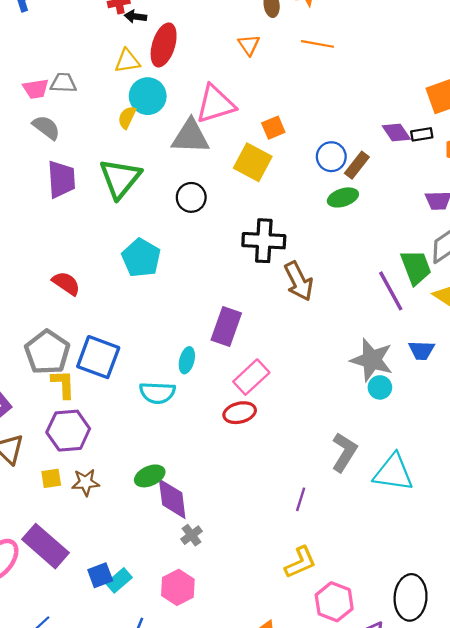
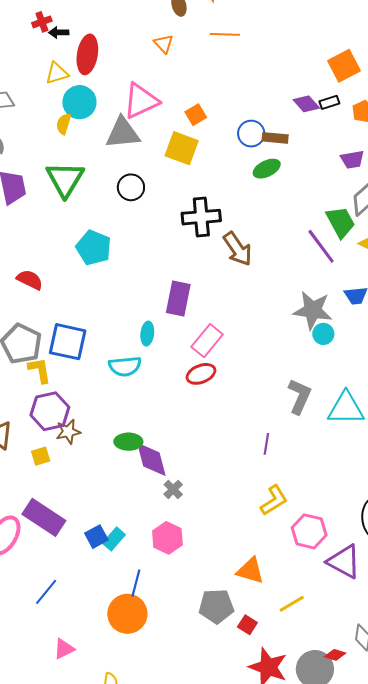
brown rectangle: (357, 165) -> (275, 138), turned 65
green ellipse: (150, 476) -> (128, 442), turned 32
brown star: (86, 482) -> (68, 432), moved

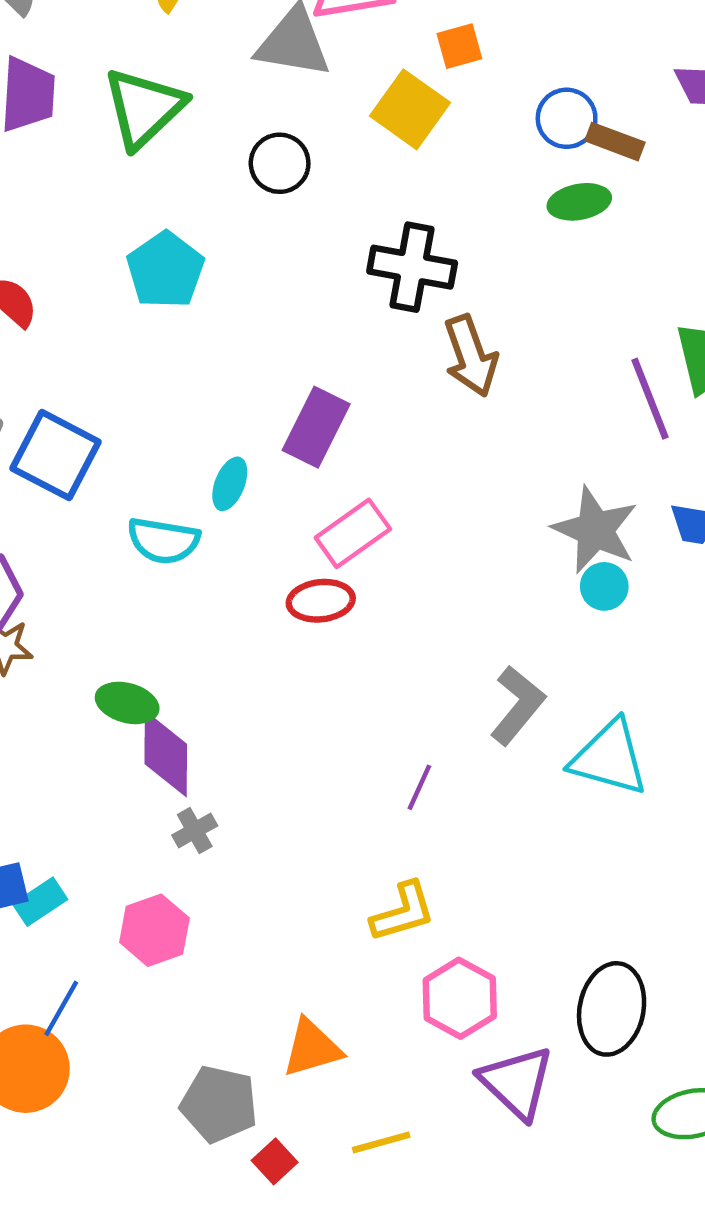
orange triangle: (250, 571) -> (312, 1048), turned -48

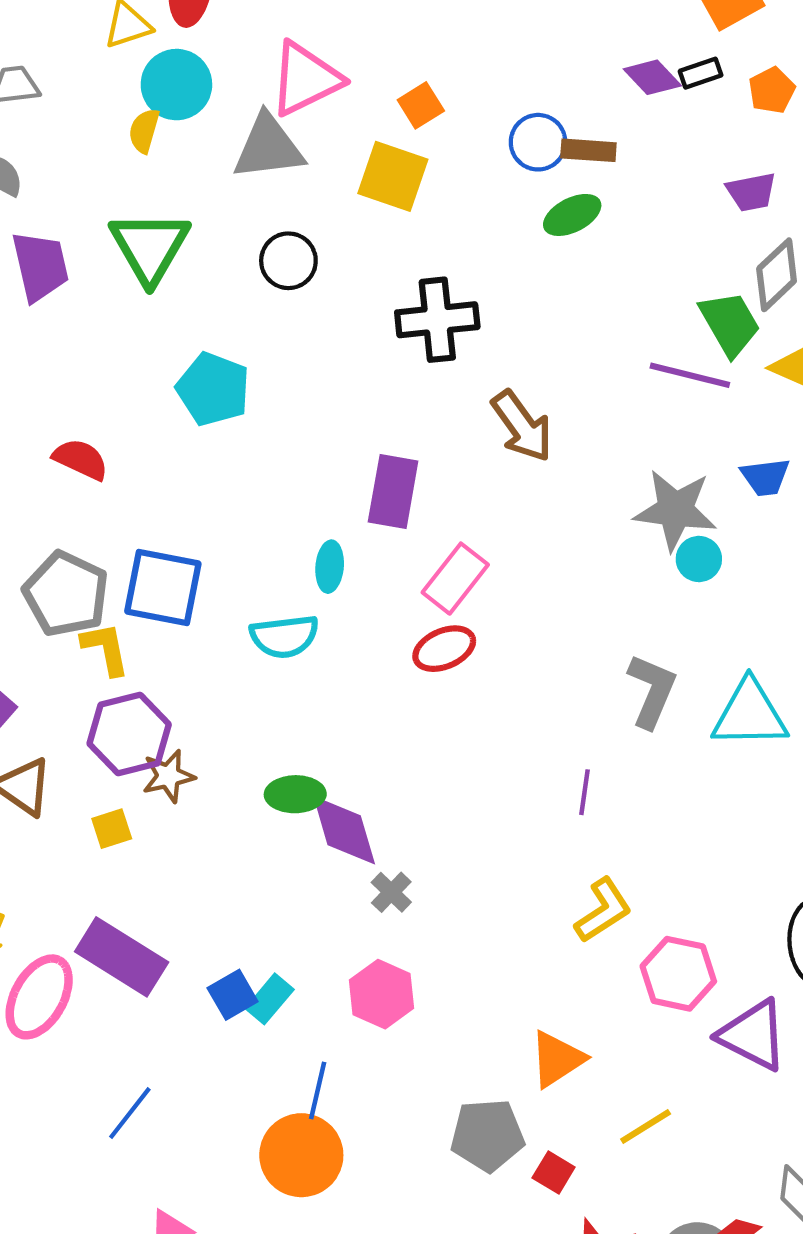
brown arrow: (471, 356) -> (522, 426), moved
purple line: (650, 399) -> (690, 375), turned -38

